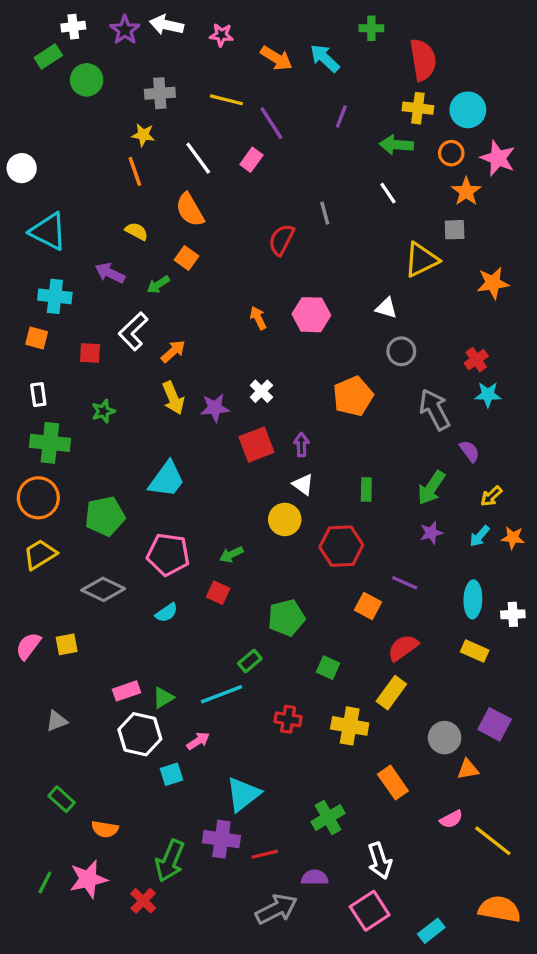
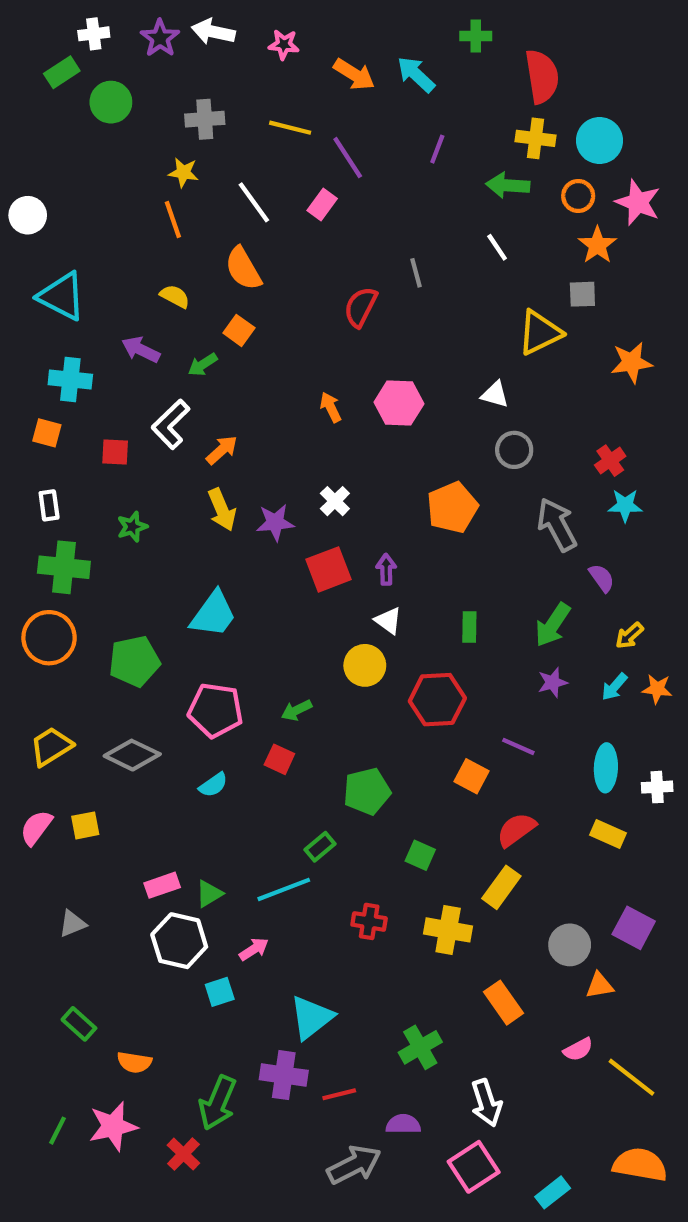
yellow trapezoid: (40, 554) -> (51, 746), moved

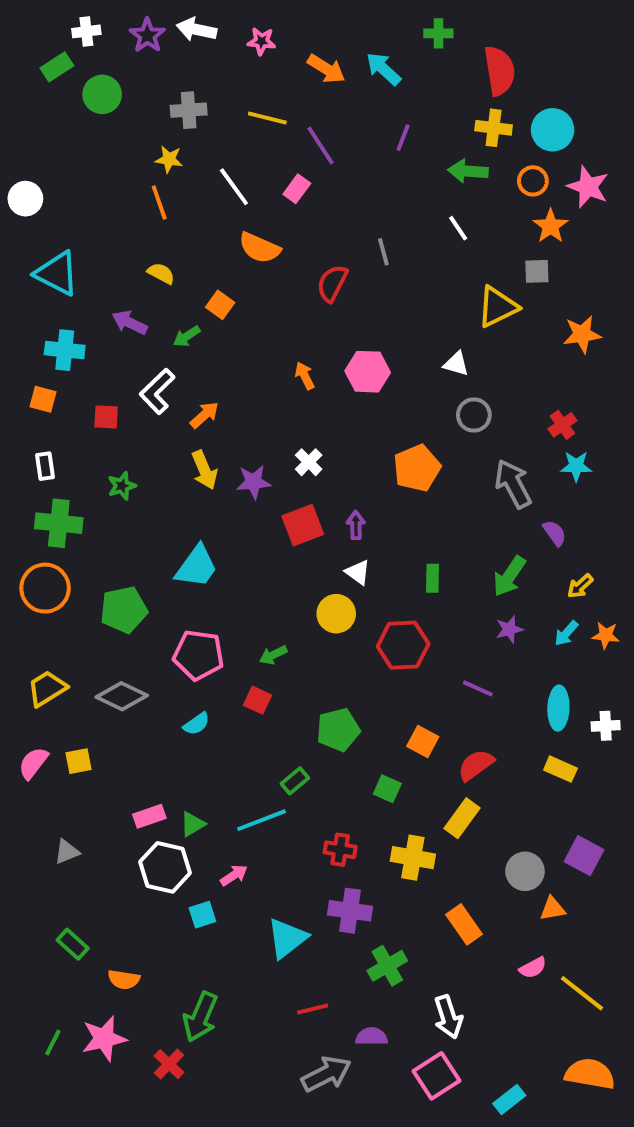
orange semicircle: (243, 269) -> (259, 248), moved, turned -36
orange square: (471, 776) -> (423, 742), moved
purple cross: (284, 1075) -> (350, 911), moved

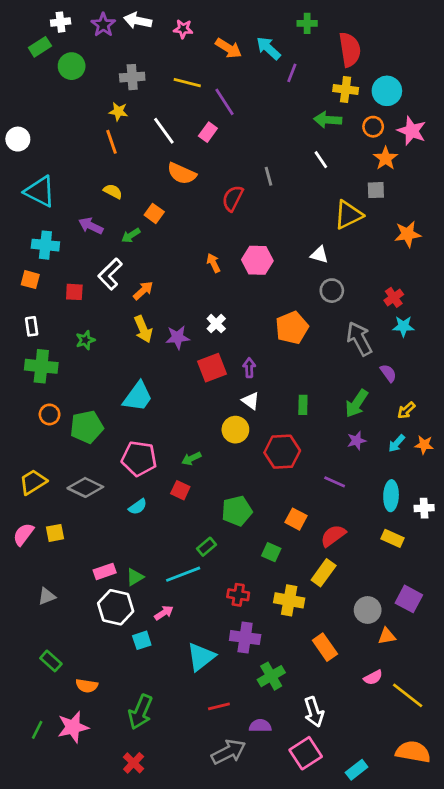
purple line: (403, 138) -> (292, 73), moved
orange circle: (45, 588) -> (50, 414), moved, size x0.6
red cross: (169, 1064) -> (134, 763), moved

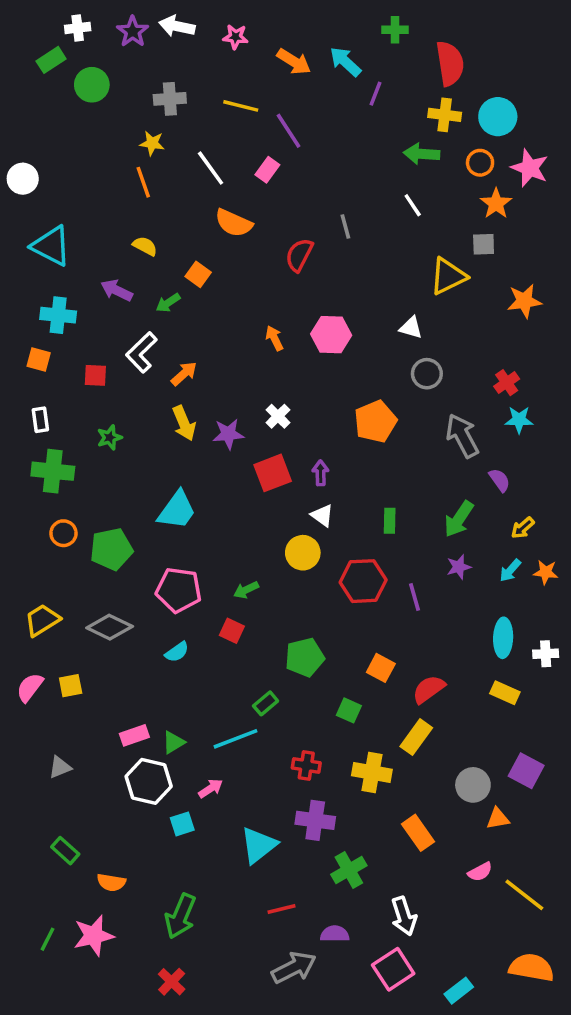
purple line: (335, 482) -> (414, 597), moved, turned 50

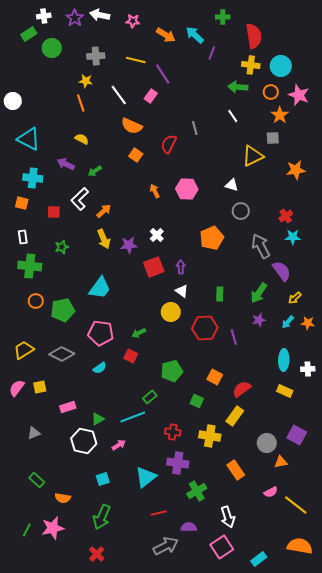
orange square: (198, 274) -> (136, 155), moved
purple semicircle: (500, 480) -> (282, 271), size x1.5
pink rectangle: (134, 735) -> (68, 407), moved
cyan square: (182, 824) -> (103, 479), moved

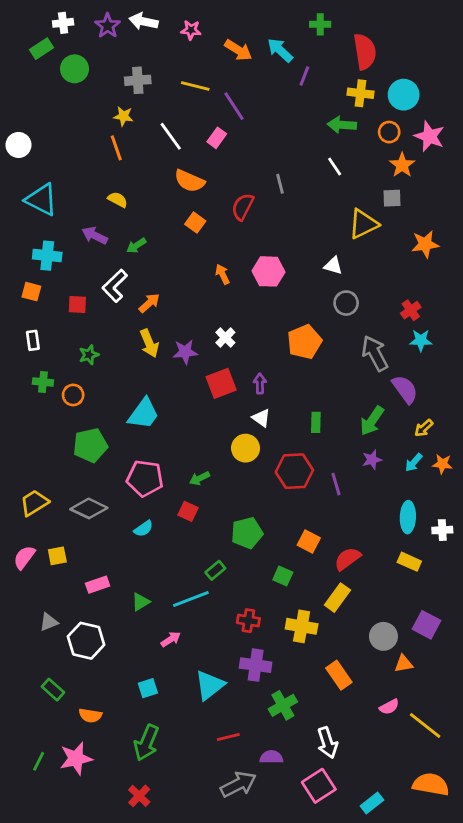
green cross: (30, 266) -> (43, 382), size x0.6
orange circle: (36, 301) -> (73, 395), moved
white hexagon: (84, 441) -> (86, 641), moved

